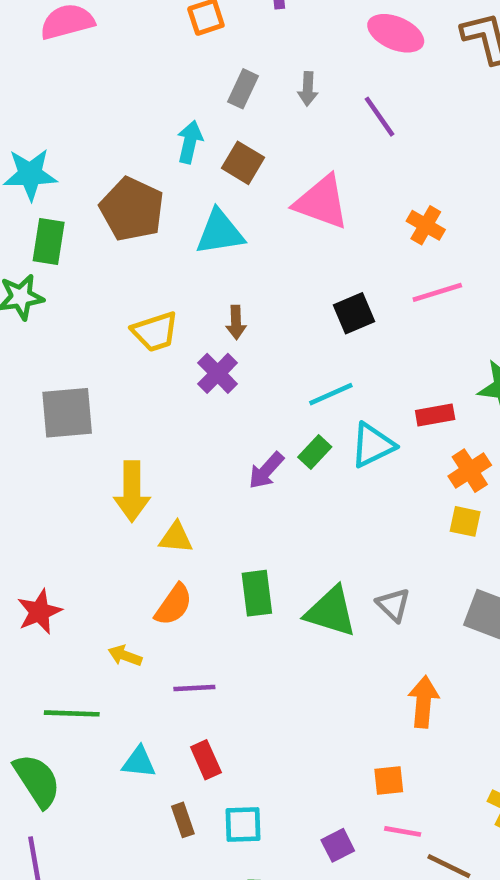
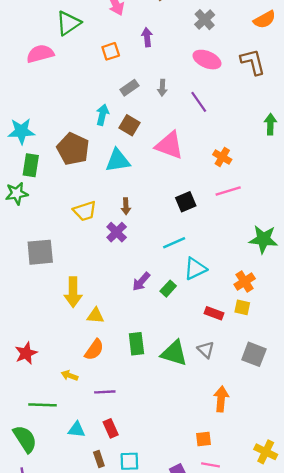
gray rectangle: (243, 89) -> (129, 88), turned 30
red rectangle: (435, 415) -> (214, 313), moved, turned 30
green rectangle: (315, 452) -> (168, 289), moved

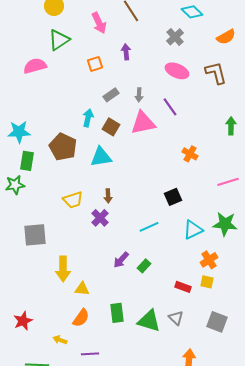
pink triangle: (169, 145) -> (143, 123), moved, turned -32
pink line: (228, 191) -> (228, 182), moved
black square: (186, 202) -> (173, 197), moved
cyan triangle: (195, 269) -> (193, 230), moved

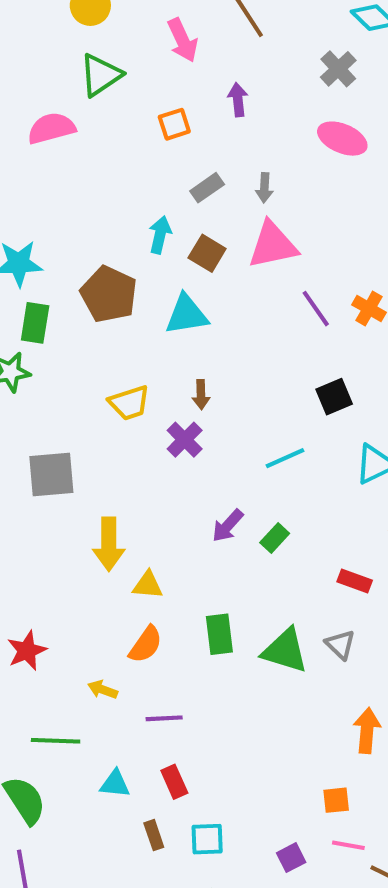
purple line: (170, 107) -> (316, 309), moved

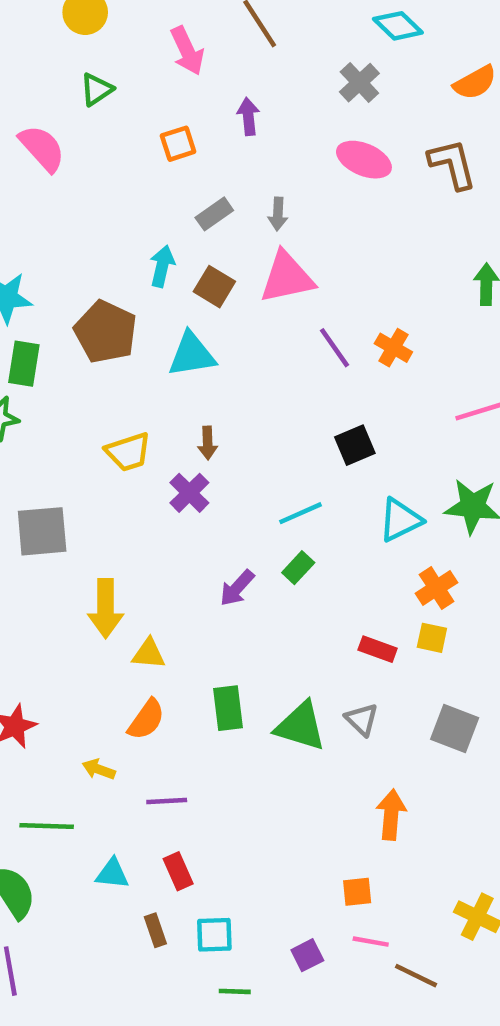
green triangle: (101, 75) -> (96, 89), size x0.7
pink semicircle: (51, 128) -> (42, 148), turned 63
green rectangle: (275, 538) -> (298, 568), moved

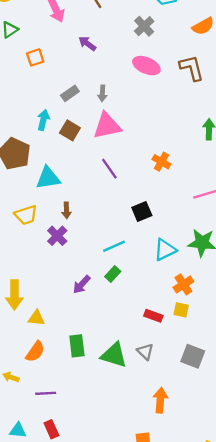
purple arrow: (248, 117) -> (87, 44), turned -48
orange square: (178, 144) -> (35, 57), moved
purple line: (334, 348) -> (109, 169), moved
cyan triangle: (192, 355) -> (48, 178), moved

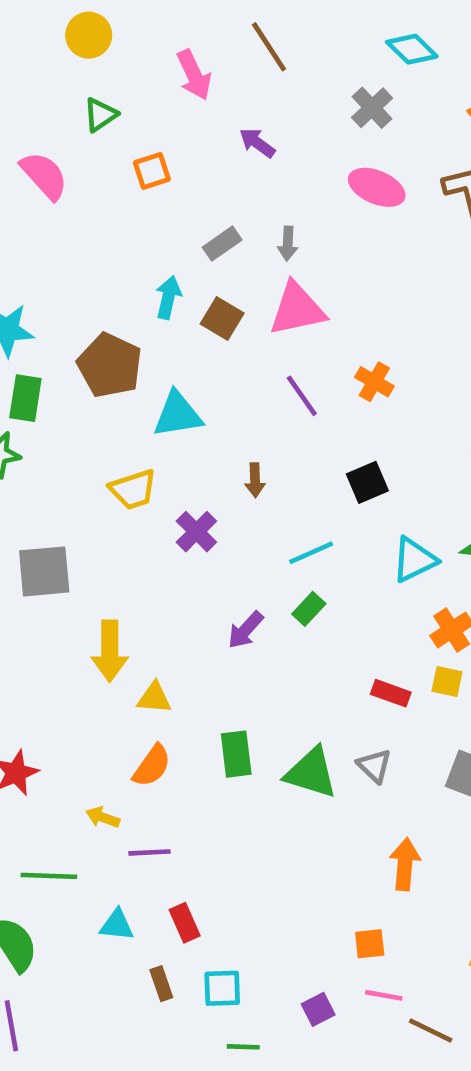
orange cross: (161, 162) -> (374, 382), moved
brown arrow: (66, 210) -> (255, 480), moved
purple line: (46, 393) -> (150, 852), moved

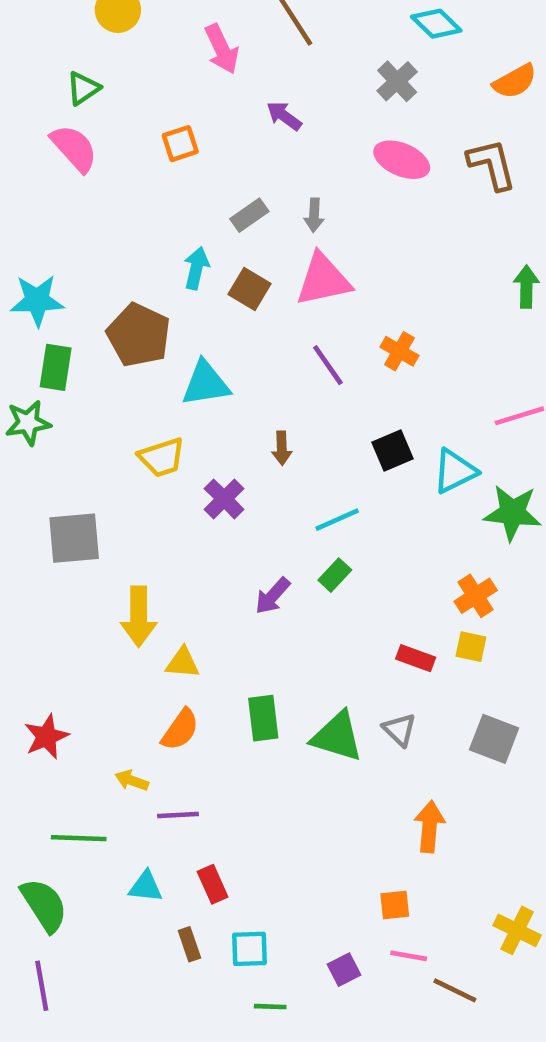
green triangle: (100, 115) -> (83, 88), moved
cyan triangle: (414, 560) -> (455, 471), moved

